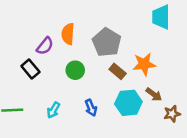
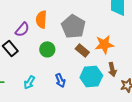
brown arrow: (154, 94) -> (112, 69), turned 40

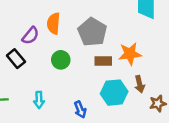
brown rectangle: (82, 50) -> (103, 61), turned -40
blue arrow: (60, 80) -> (80, 110), moved
cyan arrow: (29, 82) -> (39, 100), turned -32

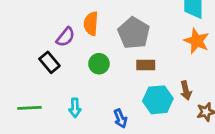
orange star: (130, 54) -> (197, 41), moved, turned 30

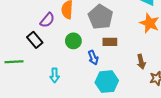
cyan hexagon: (158, 100) -> (107, 82), moved
green line: (29, 108) -> (14, 62), moved
blue arrow: (120, 119) -> (93, 58), moved

